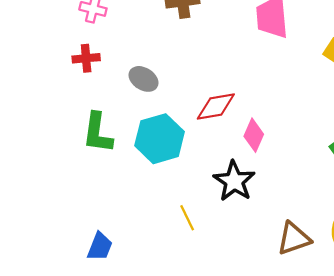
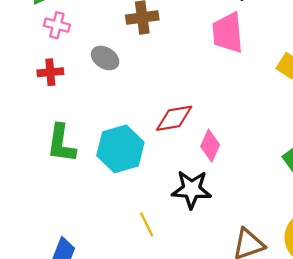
gray ellipse: (144, 79) -> (105, 58), moved
black star: (234, 181) -> (192, 189), turned -30

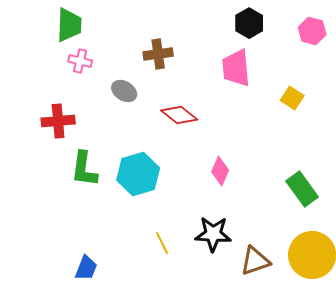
red cross: (50, 72) -> (58, 121), moved, size x1.4
red diamond: (174, 118) -> (179, 115), moved, turned 48
black star: (192, 189) -> (213, 234), moved

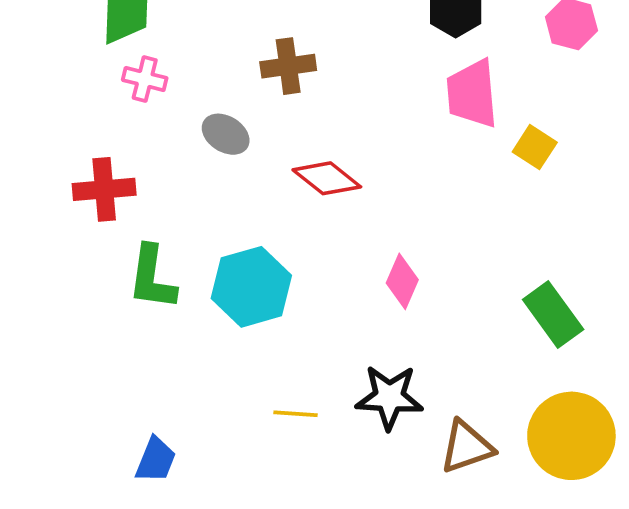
pink trapezoid: (236, 68) -> (472, 94), moved
yellow line: (162, 243) -> (296, 414), turned -60

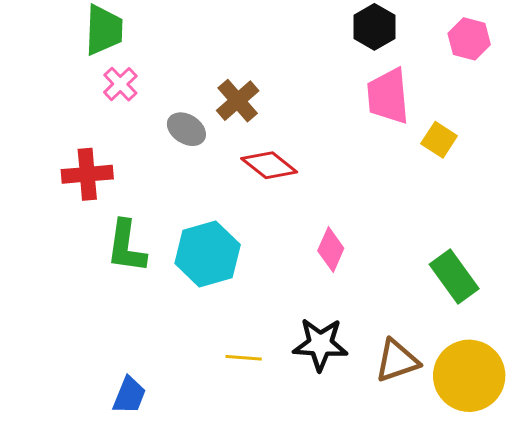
brown cross: (288, 66) -> (238, 101), moved, turned -33
pink cross: (145, 79) -> (120, 84), turned 32
brown triangle: (467, 447) -> (397, 361), moved

